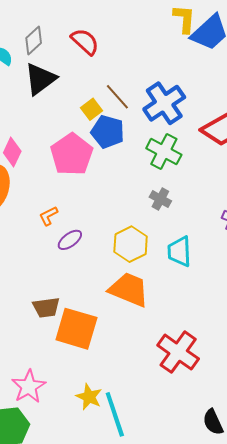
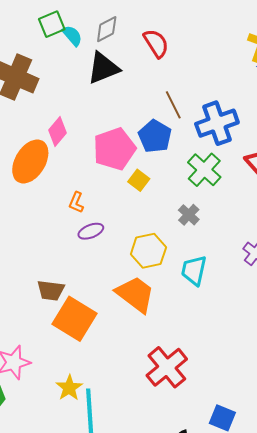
yellow square: (91, 109) -> (139, 180), moved, turned -30
orange L-shape: (48, 216) -> (76, 202), turned -55

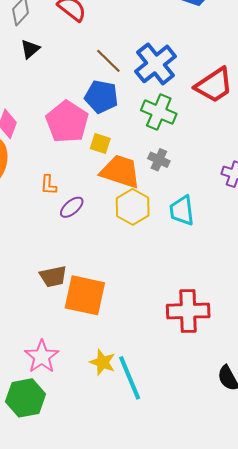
black triangle: (103, 68) -> (30, 49), size x0.6
orange trapezoid: (135, 294) -> (120, 171), moved
red cross: (167, 367) -> (188, 311), turned -33

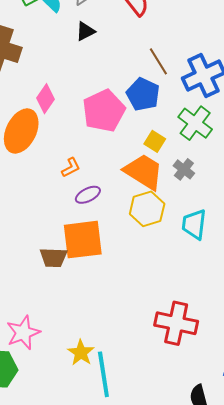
yellow square: (100, 143) -> (155, 141), moved
orange L-shape: (49, 185) -> (71, 168), turned -135
orange square: (85, 295) -> (83, 240), moved, turned -33

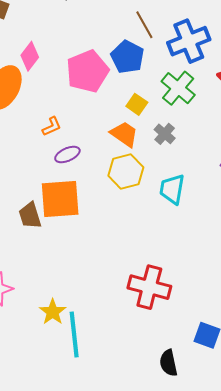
orange trapezoid: (144, 172) -> (124, 134), size x0.7
brown trapezoid: (53, 258) -> (30, 215), turned 68

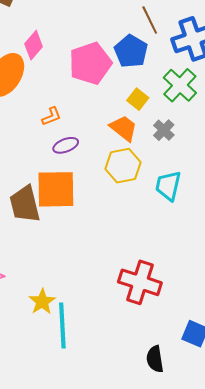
brown trapezoid: (30, 215) -> (25, 204), size x1.4

